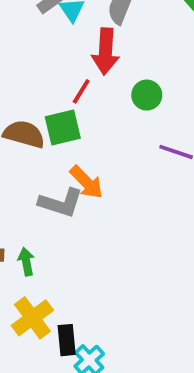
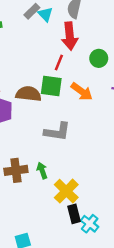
green square: (63, 127) -> (51, 86), turned 30
orange arrow: (86, 182) -> (82, 92), moved
yellow cross: (32, 318) -> (66, 191), moved

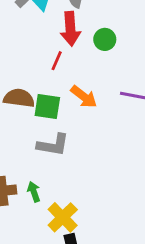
green circle: (99, 58) -> (105, 39), moved
green square: (51, 86) -> (47, 106), moved

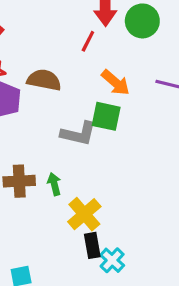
green circle: (105, 39) -> (142, 21), size x1.4
green square: (47, 106) -> (106, 116), moved

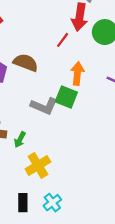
orange arrow: (115, 83) -> (77, 74), turned -135
green arrow: (54, 184) -> (20, 140), turned -147
black rectangle: (92, 245) -> (23, 203), moved

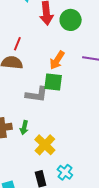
red line: (63, 40) -> (17, 44), moved
orange arrow: (77, 74) -> (57, 60), turned -138

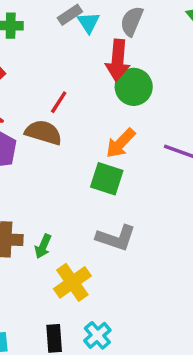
green circle: (71, 20) -> (134, 87), moved
gray L-shape: (37, 94) -> (116, 238), moved

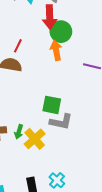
orange arrow: (121, 143) -> (56, 50), moved, turned 132
green square: (107, 179) -> (52, 105), moved
yellow cross: (72, 282) -> (35, 139), moved

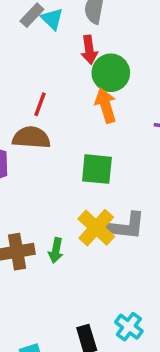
red arrow: (50, 17) -> (89, 50), size x0.7
green square: (52, 105) -> (97, 169), moved
yellow cross: (35, 139) -> (96, 228), moved

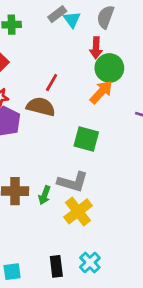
orange arrow: (106, 106) -> (101, 92), turned 50
gray L-shape: (126, 226) -> (73, 182), moved
yellow cross: (96, 228) -> (78, 211), moved

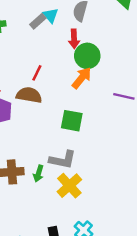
gray rectangle: (57, 14) -> (38, 21), moved

